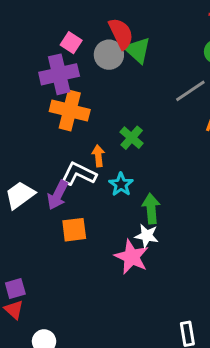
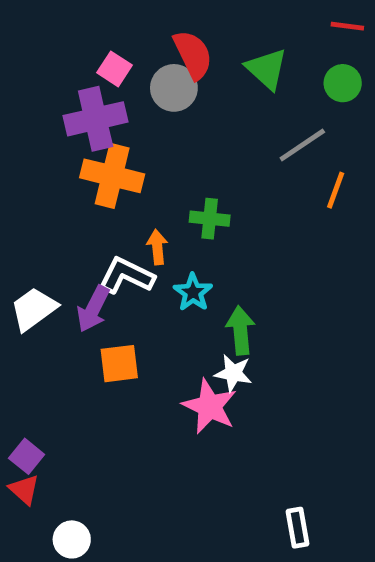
green triangle: (138, 50) -> (267, 69), moved
green cross: (132, 138) -> (210, 219), turned -35
purple square: (15, 289) -> (27, 456), turned -35

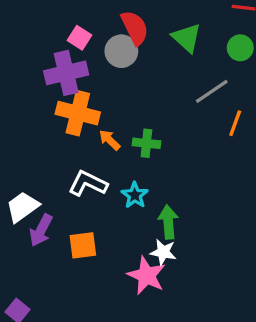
orange arrow: (157, 247) -> (110, 140), moved, turned -40
purple arrow: (93, 309) -> (41, 230), moved

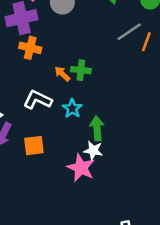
orange cross: (78, 113) -> (30, 48), size x0.7
orange line: (235, 123) -> (146, 42), moved
orange arrow: (110, 140) -> (62, 74), moved

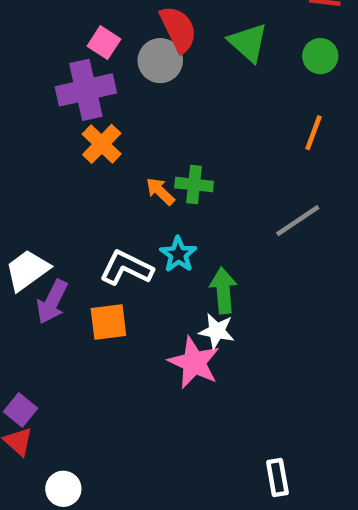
gray line: (129, 32) -> (298, 221), moved
orange cross: (30, 48) -> (102, 144), turned 30
white L-shape: (38, 100) -> (126, 268), moved

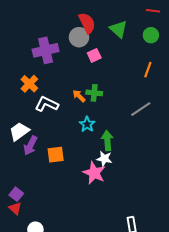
pink square: (104, 43) -> (94, 55), moved, turned 32
orange cross: (102, 144) -> (29, 84), moved
white L-shape: (126, 268) -> (47, 104), moved

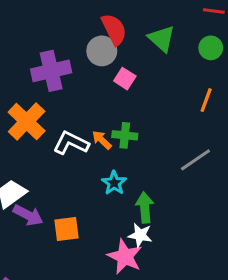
pink square: (94, 55) -> (125, 79), turned -32
orange cross: (29, 84) -> (27, 122), size x1.4
white L-shape: (47, 104) -> (71, 143), moved
purple arrow: (30, 146) -> (28, 215), turned -90

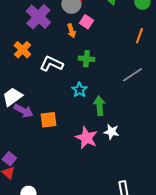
purple cross: (51, 71) -> (38, 17), turned -35
orange cross: (27, 122) -> (22, 50), size x0.7
orange arrow: (102, 140) -> (71, 31), moved, turned -152
white star: (140, 235) -> (111, 132), moved

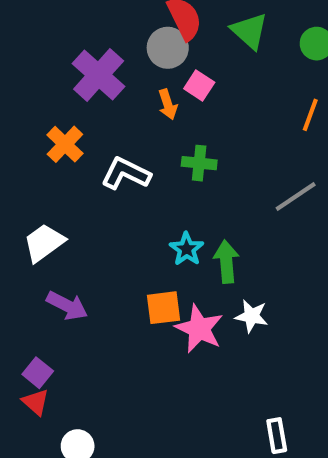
cyan star: (79, 90) -> (187, 249), moved
purple arrow: (23, 111) -> (67, 306), moved
orange square: (48, 120) -> (164, 308), moved

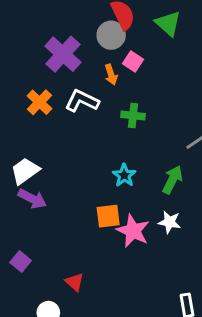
white L-shape: (126, 174) -> (82, 101), moved
green arrow: (226, 262) -> (172, 180), moved, turned 32
purple arrow: (67, 306) -> (32, 199), moved
red triangle: (36, 402) -> (75, 282), moved

